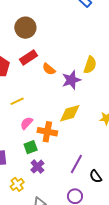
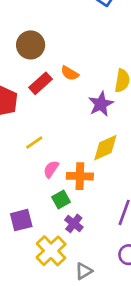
orange semicircle: (49, 69) -> (70, 73), moved
yellow cross: (17, 184) -> (51, 251), size x1.6

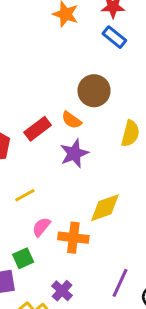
brown circle: (31, 45) -> (94, 91), moved
purple star: (101, 104) -> (74, 153), moved
green square: (61, 200) -> (23, 258), moved

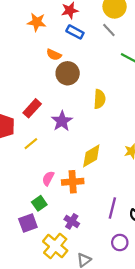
orange semicircle: (72, 120) -> (54, 55), moved
yellow line: (25, 195) -> (31, 144), moved

